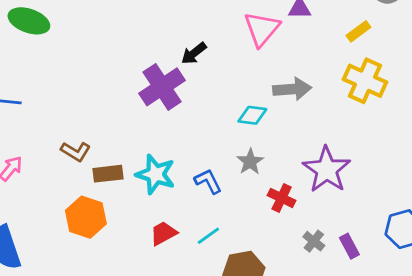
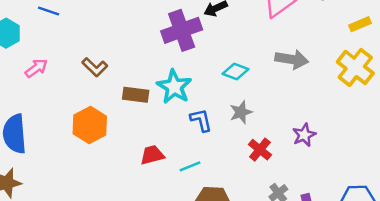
cyan diamond: (252, 115) -> (236, 71), moved
purple star: (327, 170) -> (304, 135), size x0.6
brown rectangle: (108, 174) -> (136, 95), moved
cyan star: (156, 174) -> (174, 87), moved

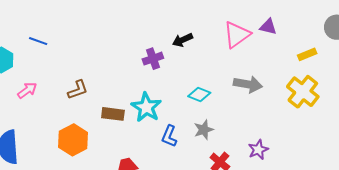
purple cross: (182, 30) -> (153, 59), size x0.6
brown L-shape: (95, 67) -> (78, 90), turned -65
blue L-shape: (201, 120) -> (169, 136), turned -145

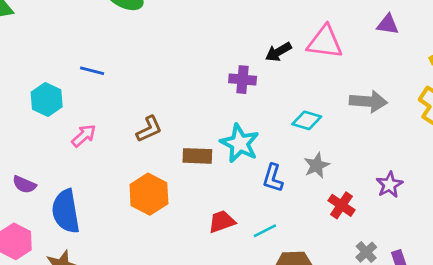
pink triangle: (237, 35) -> (325, 42), moved, turned 48
purple cross: (153, 59) -> (243, 80), turned 30

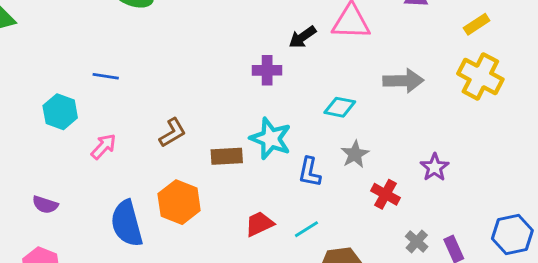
blue semicircle: (66, 211) -> (127, 223), moved

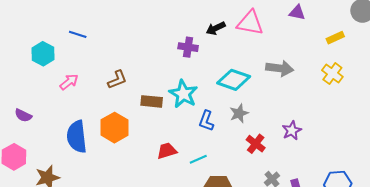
yellow cross: (480, 76) -> (332, 74), size x0.7
cyan diamond: (340, 107) -> (234, 80), size x1.5

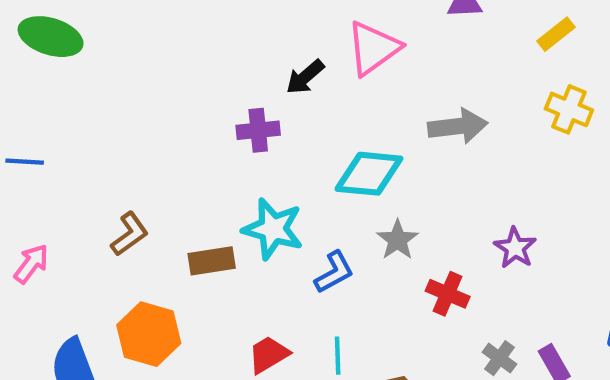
pink triangle: (250, 23) -> (373, 48), turned -32
blue L-shape: (206, 121) -> (334, 272), turned -125
cyan line: (198, 159) -> (338, 356), turned -54

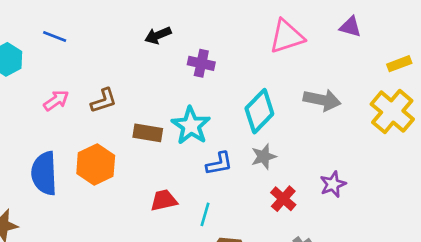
black arrow: (305, 77) -> (158, 35), moved
yellow cross: (569, 109) -> (392, 112), size x1.5
cyan diamond: (369, 174) -> (259, 111), turned -69
pink arrow: (31, 264) -> (56, 100), moved

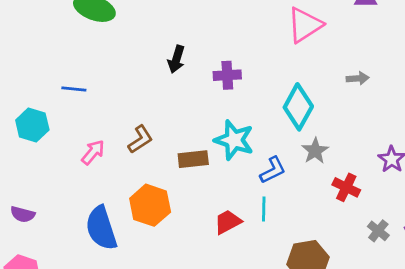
black arrow: (158, 35) -> (176, 59), turned -35
gray arrow: (322, 100) -> (358, 78), size x0.6
cyan line: (205, 214) -> (264, 209), moved

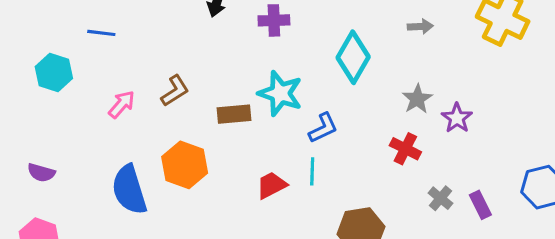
gray star: (315, 151) -> (417, 99), moved

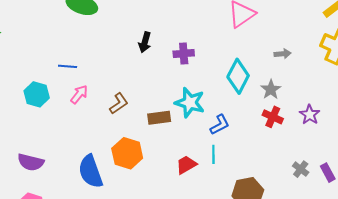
gray star: (417, 99) -> (271, 90), moved
pink arrow: (122, 104) -> (79, 94), moved
red cross: (405, 149) -> (273, 117), moved
purple semicircle: (41, 173) -> (31, 162), size x1.4

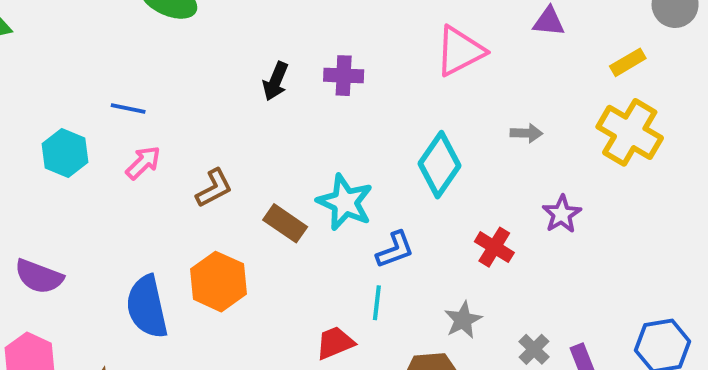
purple cross: (184, 54) -> (344, 76), moved
gray star: (271, 90) -> (463, 320), moved
purple star: (310, 115) -> (562, 214), moved
brown rectangle: (159, 118) -> (285, 223), turned 35
red trapezoid: (186, 165) -> (335, 343), moved

